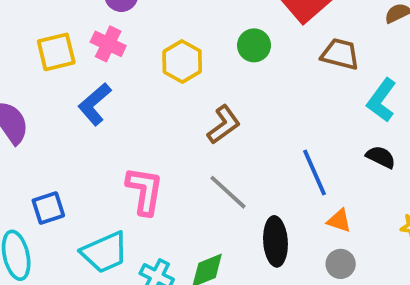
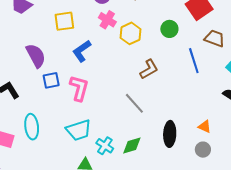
pink cross: (108, 44) -> (107, 20), moved
blue line: (315, 172) -> (194, 61), moved
pink L-shape: (145, 191) -> (79, 88), moved
gray line: (228, 192) -> (134, 103), moved
blue square: (48, 208) -> (51, 80), moved

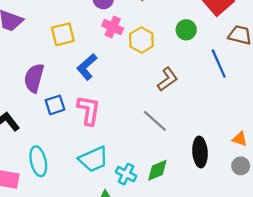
purple semicircle: (36, 56) -> (34, 78), turned -130

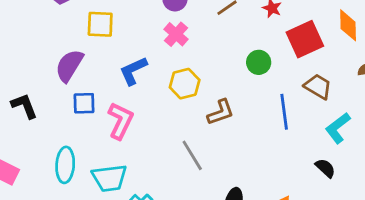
yellow square: (63, 34) -> (100, 24), moved
yellow hexagon: (141, 40) -> (185, 84), moved
cyan ellipse: (38, 161) -> (65, 165), moved

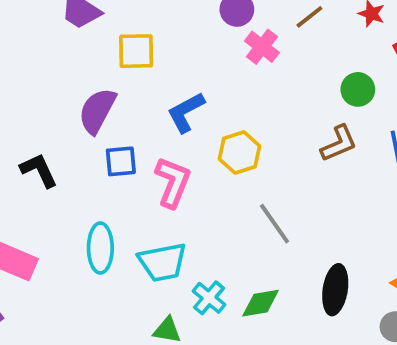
pink cross: (176, 34) -> (262, 47), moved
yellow hexagon: (185, 84) -> (239, 152), moved
brown L-shape: (221, 112) -> (339, 143), moved

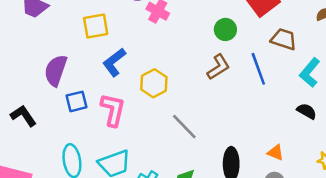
yellow square: (136, 51) -> (96, 26), moved

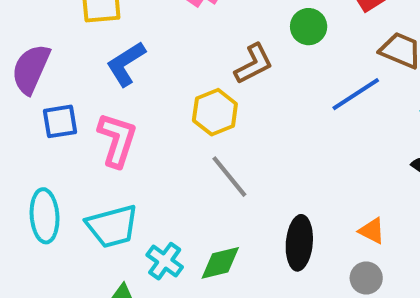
brown L-shape: (218, 67) -> (254, 64), moved
blue line: (258, 69) -> (356, 94), turned 72
yellow hexagon: (154, 83) -> (215, 112), moved

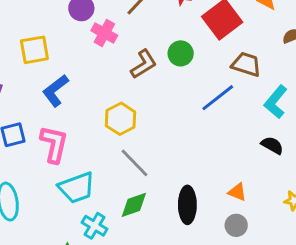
brown L-shape: (254, 64) -> (144, 64), moved
cyan trapezoid: (112, 226) -> (77, 188), moved
green diamond: (220, 263) -> (134, 205), moved

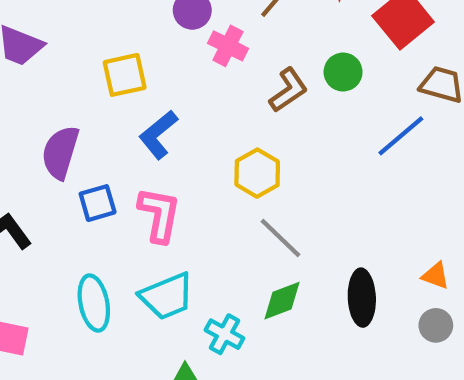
cyan trapezoid: (77, 188) -> (167, 296), moved

